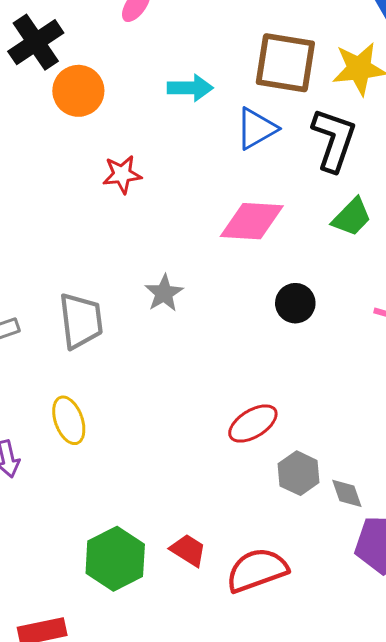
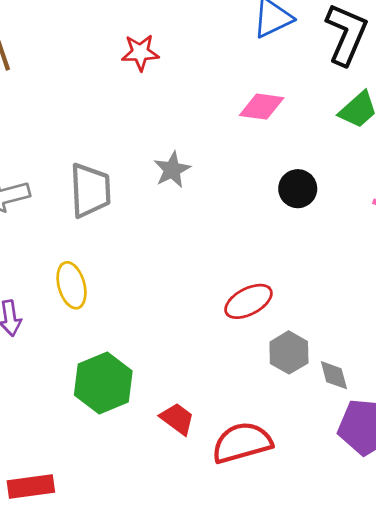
pink diamond: (252, 221) -> (262, 107), size x0.7
green hexagon: (115, 559) -> (103, 383), moved

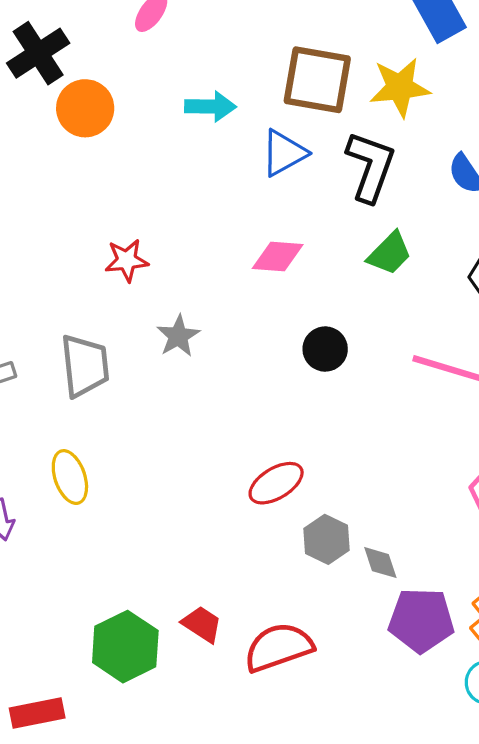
red star: (140, 52) -> (127, 260), moved
green hexagon: (103, 383) -> (125, 647), moved

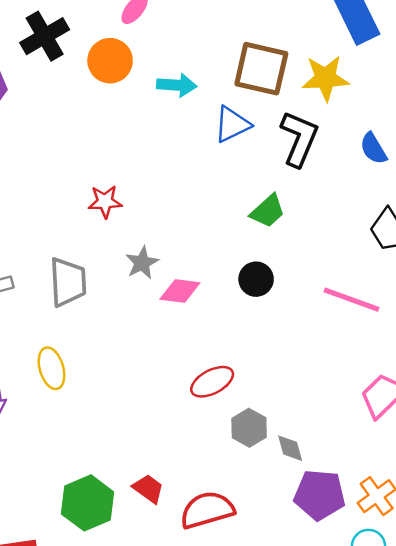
orange circle: (85, 108) -> (110, 61), moved
green trapezoid: (390, 253) -> (268, 211), moved
pink diamond: (278, 256) -> (180, 291), moved

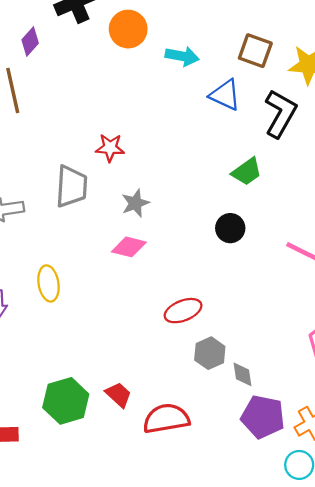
brown square: (261, 69) -> (255, 51), size x0.7
blue triangle: (232, 124) -> (225, 95), turned 44
gray trapezoid: (68, 282) -> (71, 186), moved
pink diamond: (180, 291) -> (129, 247), moved

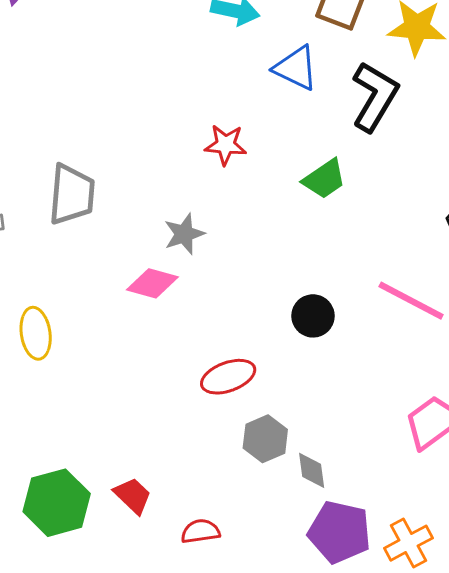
red star: (110, 148) -> (226, 145), moved
gray star: (135, 203) -> (184, 234), moved
black circle: (230, 228) -> (313, 316), moved
red semicircle: (166, 419) -> (200, 531), size x0.6

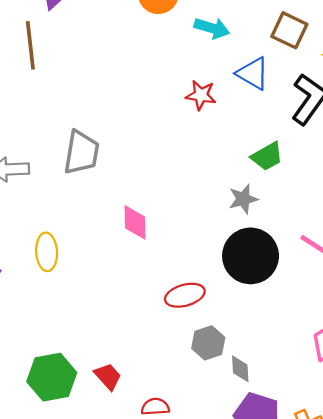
red star: (226, 145) -> (201, 95), moved
gray star: (184, 234) -> (243, 199), moved
pink diamond: (152, 283) -> (135, 222), turned 69
black circle: (313, 316) -> (251, 256), size x1.8

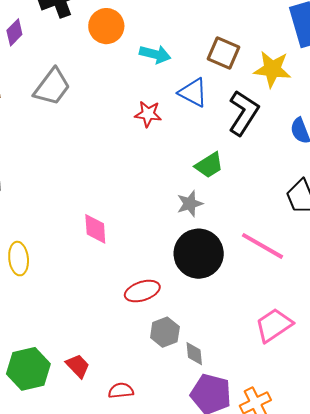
gray trapezoid: (81, 153) -> (52, 87), moved, turned 30

